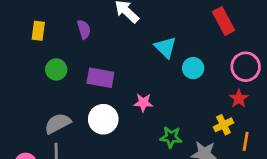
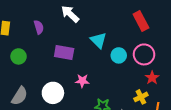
pink circle: (246, 67) -> (144, 54), moved
purple rectangle: (100, 78) -> (64, 52), moved
gray semicircle: (58, 123) -> (20, 96), turned 150

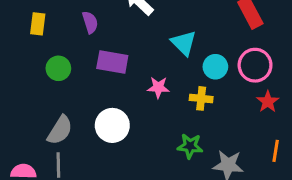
purple rectangle: (64, 52) -> (112, 62), moved
pink star: (82, 81) -> (158, 87), moved
yellow cross: (141, 97) -> (201, 98), moved, turned 32

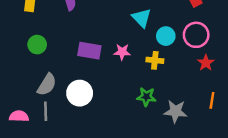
purple rectangle: (112, 62) -> (89, 51), moved
green circle: (58, 68) -> (37, 45), moved
white circle: (112, 125) -> (80, 93), moved

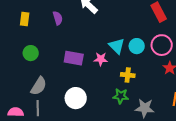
cyan triangle: (142, 18) -> (117, 46), moved
yellow cross: (155, 60) -> (128, 75), moved
white circle: (80, 93) -> (76, 98), moved

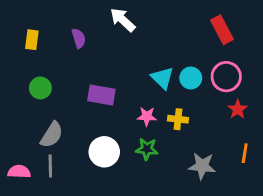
pink star: (101, 59) -> (147, 116), moved
green star: (121, 96) -> (147, 149), moved

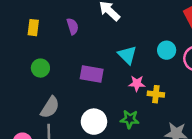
cyan triangle: (162, 78) -> (127, 55), moved
cyan circle: (191, 78) -> (167, 50), moved
pink star: (147, 116) -> (137, 83), moved

